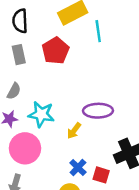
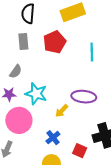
cyan line: (98, 31) -> (92, 52), moved
blue cross: (78, 167) -> (53, 138), moved

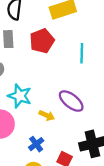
purple ellipse: (84, 97) -> (71, 101), turned 30
yellow arrow: (62, 111) -> (47, 115), turned -112

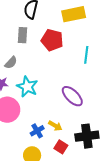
red pentagon: (42, 41) -> (52, 40), turned 30
yellow arrow: (47, 115) -> (55, 126), moved

